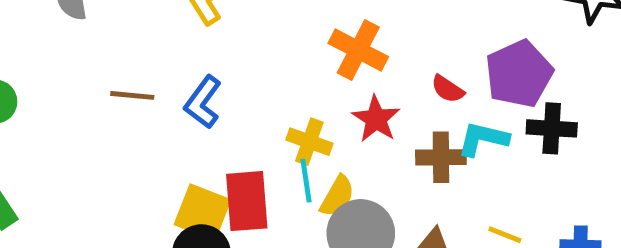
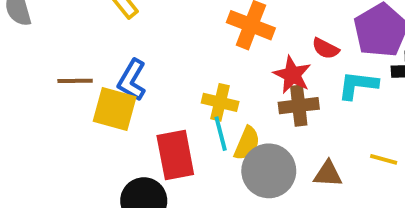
red star: (376, 119) -> (292, 75), moved
brown cross: (441, 157) -> (299, 106), moved
yellow square: (202, 212) -> (115, 109), moved

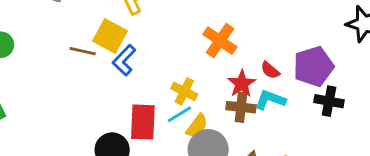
cyan L-shape: (358, 85) -> (270, 100), moved
yellow square: (115, 109) -> (110, 36), moved
cyan line: (221, 134) -> (179, 114), turned 60

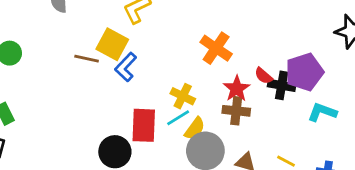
cyan L-shape: (270, 100) -> (322, 112), moved
black cross: (329, 101) -> (282, 85), moved

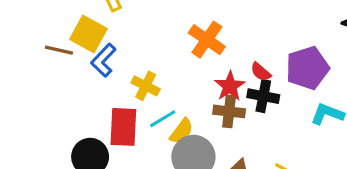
black cross: (282, 85) -> (263, 96), moved
yellow cross: (183, 96) -> (146, 86), moved

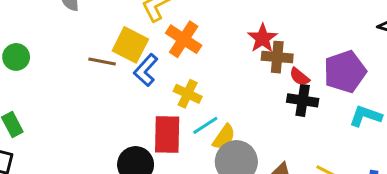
orange cross: (207, 40) -> (184, 39), moved
red star: (230, 86) -> (263, 38), moved
brown cross: (229, 111) -> (277, 57), moved

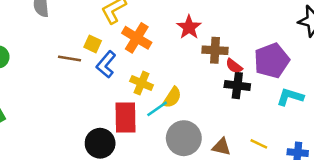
red star: (263, 38) -> (189, 27), moved
yellow square: (130, 45) -> (93, 44), size x0.6
yellow semicircle: (224, 137) -> (172, 97), moved

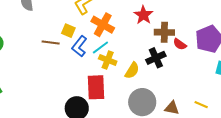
black cross: (237, 86) -> (156, 58), moved, turned -30
cyan line: (157, 109) -> (100, 48), moved

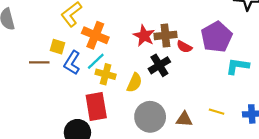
red star: (143, 15) -> (144, 36), moved

